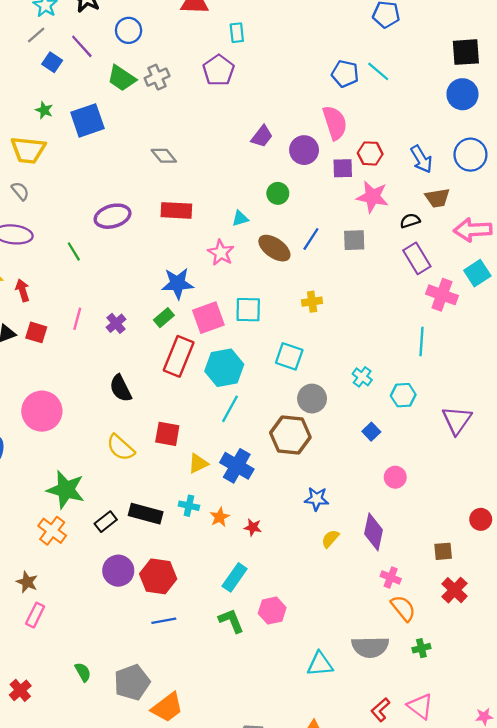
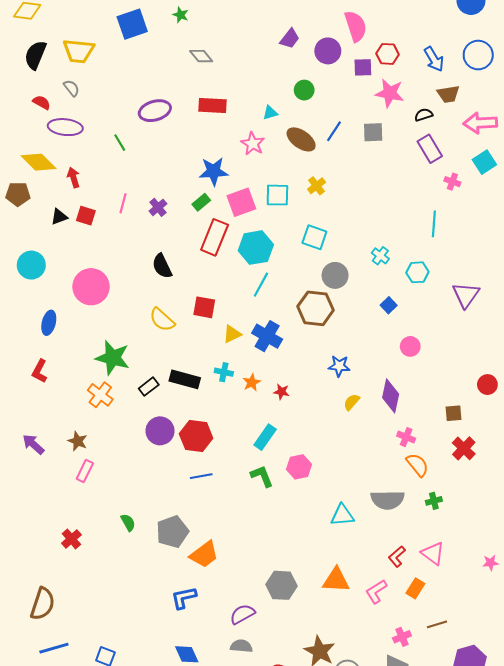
green star: (44, 110) -> (181, 15), moved
pink cross: (442, 295) -> (452, 182), size x0.6
yellow cross: (312, 302) -> (317, 186), moved, turned -30

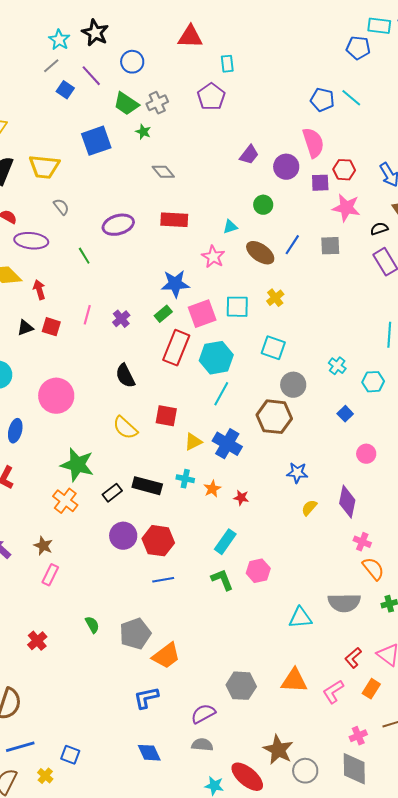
gray semicircle: (71, 88) -> (61, 207), moved

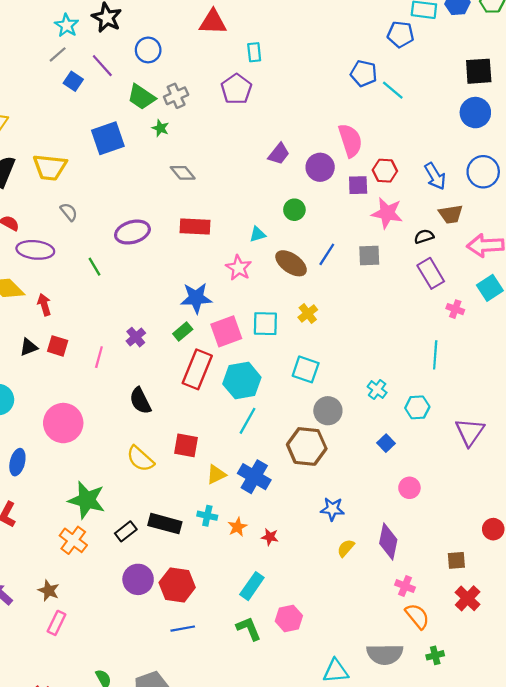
blue pentagon: (322, 100) -> (364, 73), moved
pink line: (87, 315) -> (99, 357), moved

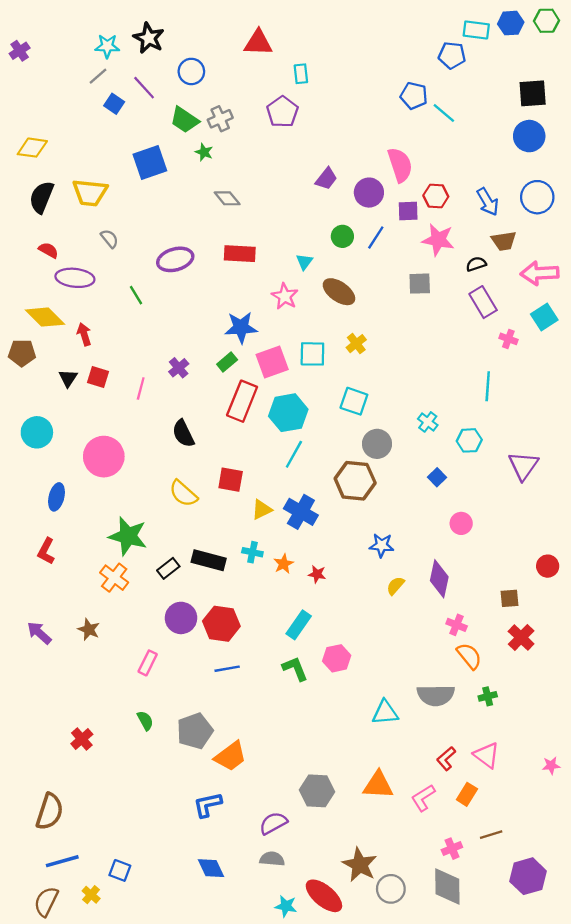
cyan star: (67, 25) -> (107, 46), turned -30
cyan triangle: (258, 234) -> (304, 262), turned -36
blue line: (327, 254) -> (376, 237), moved
black triangle: (29, 347) -> (68, 378), turned -36
pink rectangle: (57, 623) -> (148, 663), moved

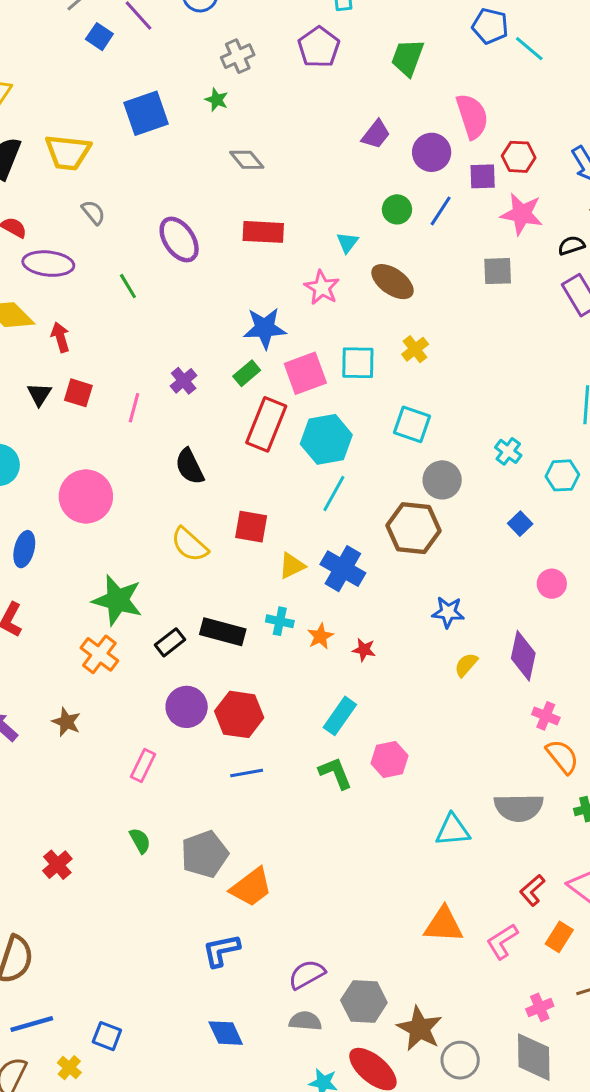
green trapezoid: (184, 120) -> (408, 58), moved, turned 76
purple ellipse: (175, 259) -> (179, 239), turned 72
gray hexagon: (317, 791) -> (364, 1001), moved

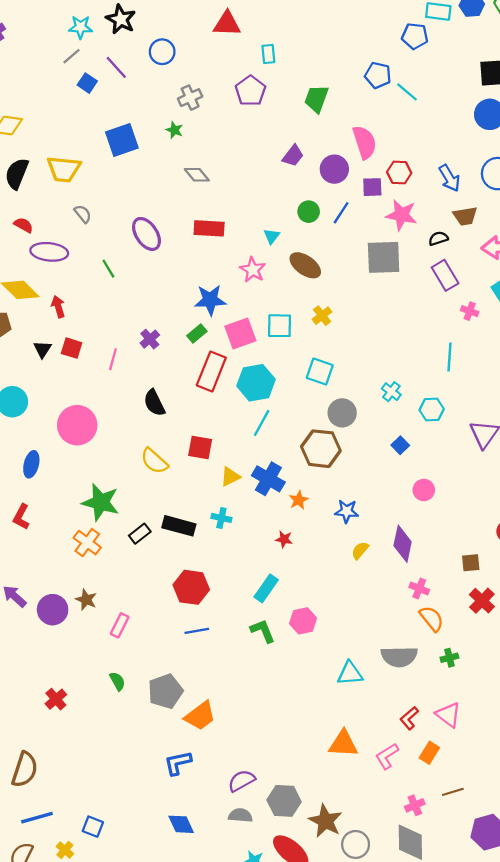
gray square: (498, 271) -> (384, 257), size x1.6
orange star: (320, 636) -> (299, 500), moved
purple circle: (187, 707) -> (53, 610), moved
brown star: (66, 722) -> (86, 600), moved

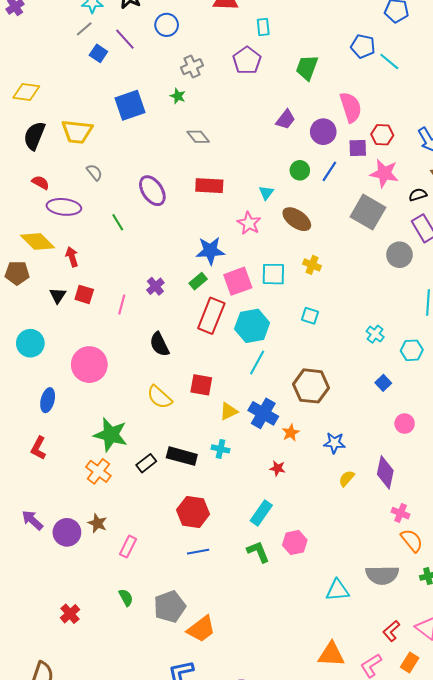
gray square: (384, 257) -> (368, 212), turned 32
yellow cross: (322, 316) -> (312, 265), turned -30
cyan square: (320, 372) -> (310, 316), size x0.7
gray circle: (342, 413) -> (399, 255), moved

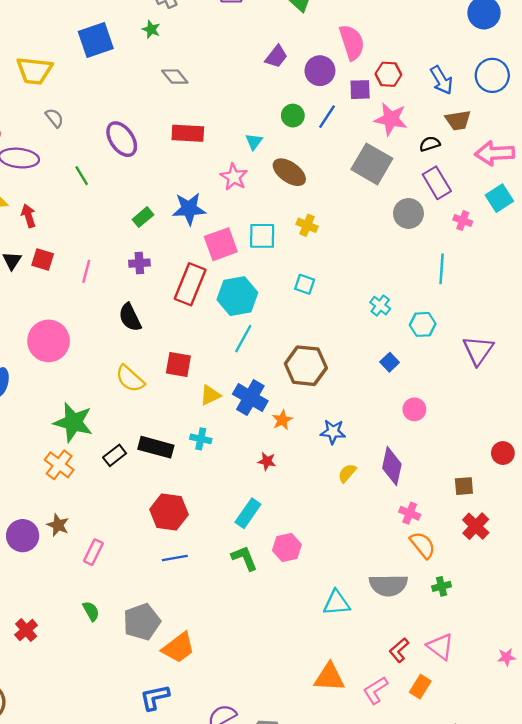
green rectangle: (198, 281) -> (143, 217), moved
purple cross: (155, 286) -> (139, 263), moved, turned 36

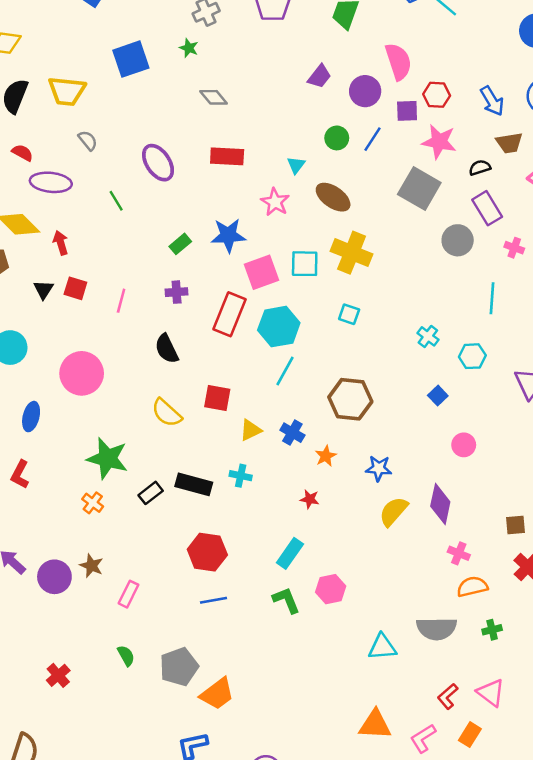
yellow cross: (307, 225) -> (352, 253), size x1.8
blue cross: (250, 398) -> (292, 433), size x0.7
orange cross: (59, 465) -> (93, 503), size x0.7
yellow semicircle: (347, 473) -> (393, 511), size x1.5
orange semicircle: (423, 545) -> (472, 587), turned -64

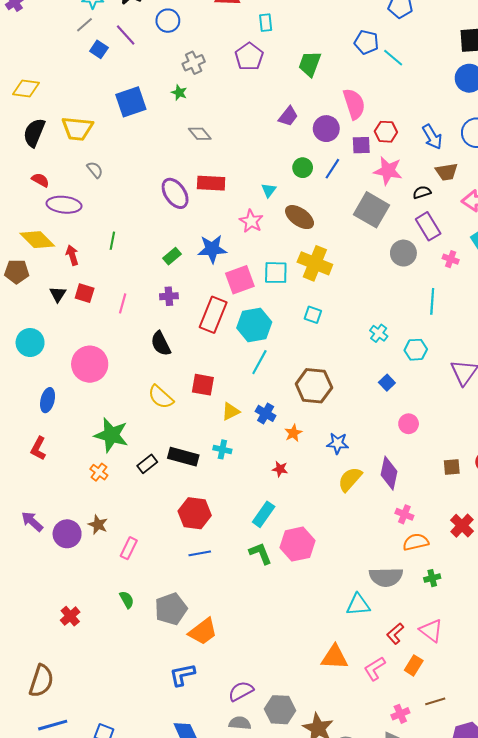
purple ellipse: (158, 163) -> (175, 193), moved
green line: (116, 201) -> (112, 241), moved, turned 42
brown square: (515, 525) -> (452, 467), moved
pink hexagon: (331, 589) -> (297, 544), size x1.4
cyan triangle: (382, 647) -> (358, 605), moved

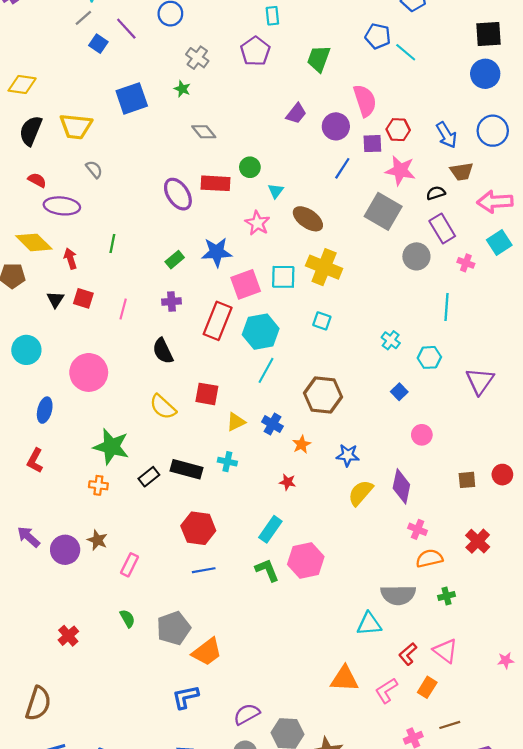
gray cross: (194, 63) -> (197, 58), turned -30
green circle: (303, 168) -> (250, 167), moved
orange cross: (99, 472) -> (98, 485), turned -30

